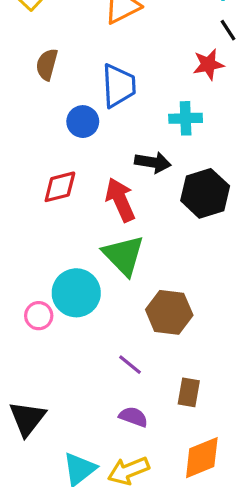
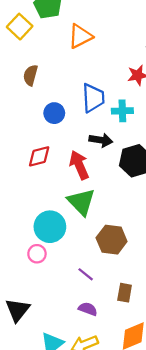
blue trapezoid: (119, 86) -> (93, 98), moved
pink circle: (39, 316) -> (37, 254), moved

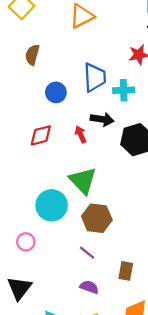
red arrow: (79, 165) -> (81, 134), moved, size x0.6
brown hexagon: (112, 240) -> (97, 218), moved
pink circle: (37, 254) -> (26, 242), moved

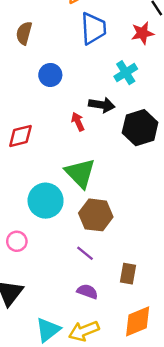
blue trapezoid: (95, 77) -> (93, 28), moved
cyan cross: (124, 90) -> (126, 73), turned -30
red diamond: (41, 135) -> (20, 136), moved

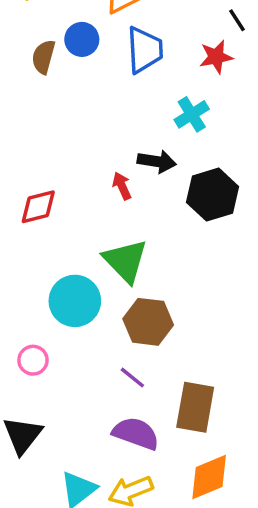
blue circle: (50, 75) -> (82, 39), moved
brown rectangle: (128, 274) -> (195, 407), size x1.6
purple semicircle: (87, 292) -> (136, 433), size x1.5

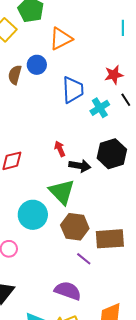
black line: (237, 20) -> (126, 100), moved
blue trapezoid: (145, 50) -> (73, 90), moved
black arrow: (157, 161) -> (80, 166), moved
purple line: (132, 378) -> (84, 259), moved
brown rectangle: (195, 407) -> (110, 239), moved, turned 76

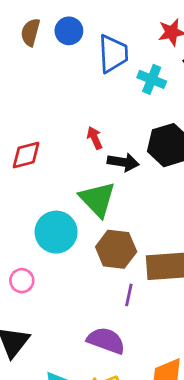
blue circle: (37, 65) -> (69, 31), moved
cyan cross: (100, 108) -> (152, 79), turned -36
purple line: (84, 259) -> (129, 295), turned 63

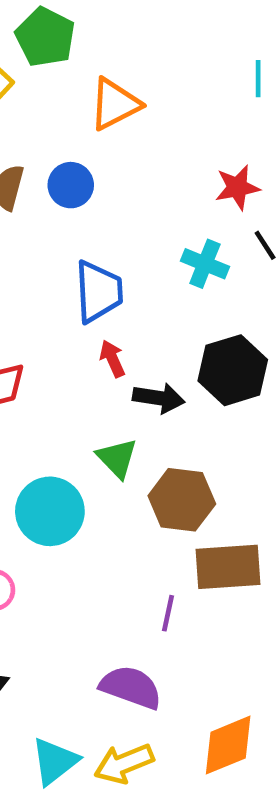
blue trapezoid: (113, 54) -> (99, 292), moved
green triangle: (97, 199) -> (117, 458), size x0.7
brown hexagon: (116, 249) -> (182, 500), moved

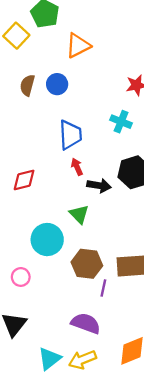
brown hexagon: (182, 500) -> (87, 264), moved

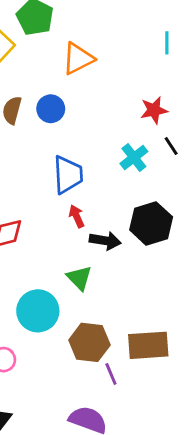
cyan cross: (121, 122) -> (134, 157), turned 30
purple line: (103, 288) -> (111, 374), turned -35

